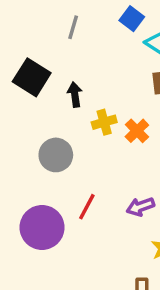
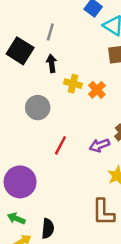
gray line: (73, 27) -> (50, 32), moved
yellow cross: (104, 122) -> (73, 84), turned 30
purple circle: (42, 227) -> (20, 182), moved

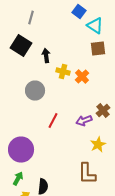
gray line: (50, 32) -> (31, 18), moved
green arrow: (16, 218) -> (18, 178), turned 96

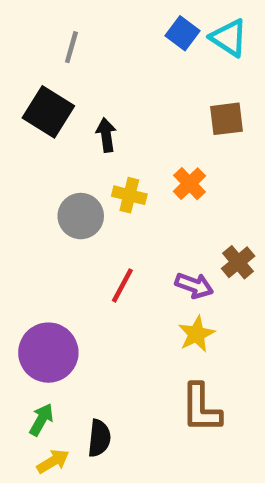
cyan triangle: (95, 26) -> (229, 38), moved
yellow cross: (63, 72) -> (129, 195), moved
purple arrow: (84, 120) -> (194, 285), turned -140
yellow star: (98, 144) -> (196, 334), moved

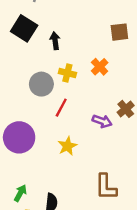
red line: (122, 285) -> (61, 108), moved
yellow star: (196, 334) -> (67, 146), moved
purple circle: (48, 353) -> (19, 137), moved

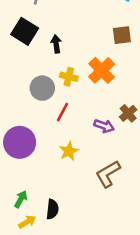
orange cross: (100, 67) -> (102, 70), size x1.5
brown L-shape: (106, 187) -> (108, 174), moved, turned 60

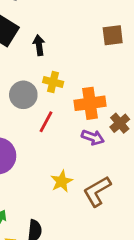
orange cross: (102, 70) -> (90, 103), moved, turned 36
yellow star: (69, 151) -> (62, 181), moved

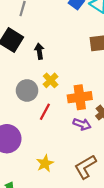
yellow cross: (53, 82) -> (51, 80), turned 32
yellow star: (62, 181) -> (45, 163), moved

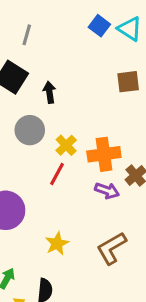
yellow cross: (51, 80) -> (66, 145), moved
gray circle: (27, 90) -> (30, 130), moved

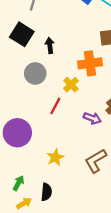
yellow cross: (66, 145) -> (71, 85), moved
orange cross: (104, 154) -> (90, 63), moved

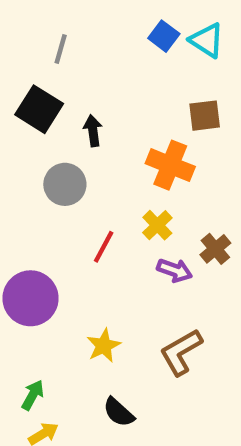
orange cross: (90, 63) -> (170, 165), turned 30
yellow cross: (71, 85) -> (157, 225), moved
black semicircle: (46, 192) -> (119, 412), moved, turned 126

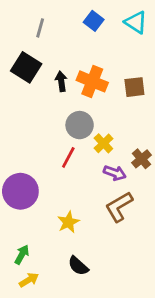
blue square: (164, 36) -> (94, 21), moved
brown square: (205, 116) -> (134, 87), moved
orange cross: (170, 165) -> (92, 81), moved
gray circle: (65, 184) -> (80, 125), moved
brown L-shape: (181, 352) -> (119, 207), moved

